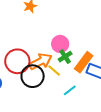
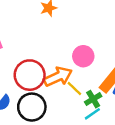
green cross: (65, 57) -> (93, 99), moved
black circle: (33, 76) -> (32, 107), moved

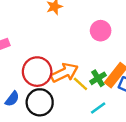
pink circle: (83, 56) -> (101, 31), moved
green cross: (93, 99) -> (98, 78), moved

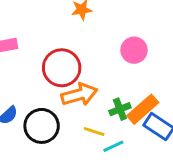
red circle: (37, 72) -> (62, 68), moved
yellow line: (80, 84) -> (94, 132), moved, turned -35

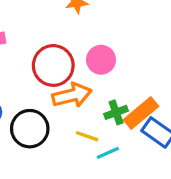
pink circle: (134, 50) -> (101, 60), moved

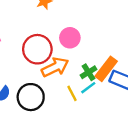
yellow line: (87, 136) -> (72, 93), turned 56
cyan line: (108, 153) -> (88, 88), moved

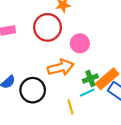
red circle: (37, 49) -> (48, 27), moved
yellow line: (72, 93) -> (70, 107), moved

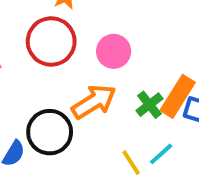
black circle: (33, 90) -> (50, 132), moved
cyan line: (87, 93) -> (161, 154), moved

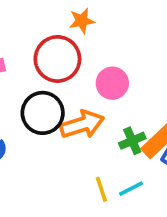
black circle: (50, 132) -> (43, 113), moved

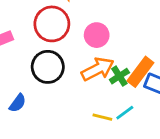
orange arrow: (82, 124) -> (98, 69), moved
yellow line: (101, 189) -> (102, 117), turned -48

